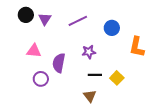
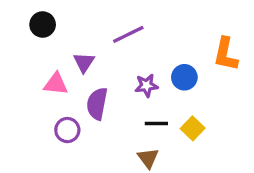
purple triangle: (45, 19) -> (84, 62), moved
blue circle: (112, 28) -> (184, 77), moved
orange L-shape: (137, 47) -> (226, 54), moved

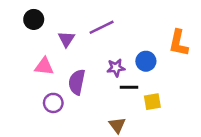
purple triangle: (84, 62) -> (66, 39), moved
black line: (156, 123) -> (129, 87), moved
yellow square: (193, 128) -> (152, 102), turned 36

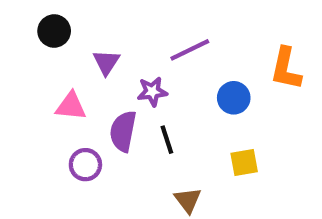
purple line: (102, 27) -> (190, 50), moved
purple star: (116, 68) -> (152, 92), moved
black line: (129, 87) -> (167, 140), moved, turned 72

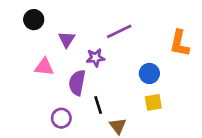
blue circle: (234, 98) -> (149, 73), moved
black line: (167, 140) -> (98, 105), moved
purple circle: (85, 165) -> (61, 118), moved

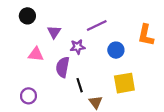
blue circle: (149, 73) -> (116, 50), moved
yellow square: (153, 102) -> (124, 83), size x1.5
purple circle: (61, 118) -> (28, 96), moved

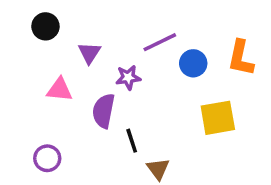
blue circle: (116, 50) -> (193, 63), moved
yellow square: (124, 83) -> (218, 118), moved

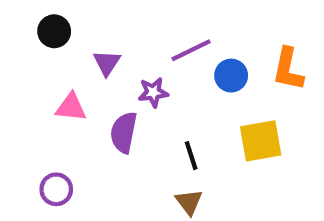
black line: (132, 141) -> (191, 156), moved

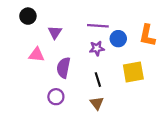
purple line: (191, 50) -> (98, 26), turned 30
purple star: (153, 92) -> (97, 48), moved
purple circle: (56, 189) -> (56, 97), moved

